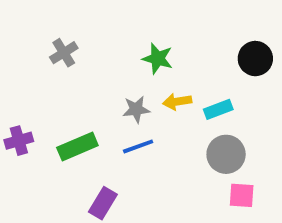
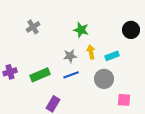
yellow arrow: (177, 102) -> (91, 52), turned 88
gray circle: (226, 154) -> (104, 79), moved

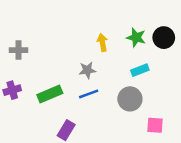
gray cross: (33, 27) -> (18, 50), moved, turned 32
green star: (81, 30) -> (136, 38), moved
yellow arrow: (91, 52) -> (102, 43), moved

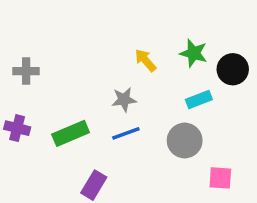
black circle: (164, 38) -> (233, 69), moved
yellow arrow: (102, 43) -> (145, 60), turned -30
purple cross: (12, 90) -> (17, 128), turned 30

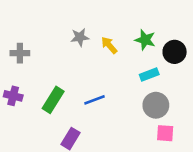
gray star: (124, 100) -> (80, 37), moved
green rectangle: (71, 133) -> (53, 100), turned -35
gray circle: (185, 141) -> (156, 105), moved

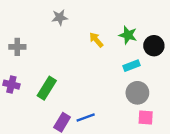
gray star: (80, 37) -> (60, 17), moved
blue line: (94, 100) -> (86, 118), moved

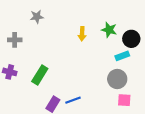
gray star: (60, 17) -> (37, 17), moved
yellow arrow: (96, 40) -> (82, 34), turned -136
cyan rectangle: (132, 66) -> (122, 56), moved

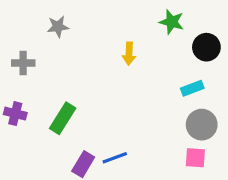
green star: (109, 30) -> (172, 22), moved
black circle: (131, 39) -> (206, 47), moved
gray circle: (117, 79) -> (202, 125), moved

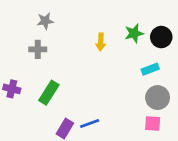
green star: (172, 22) -> (134, 33), moved, turned -30
gray cross: (23, 63) -> (38, 49), moved

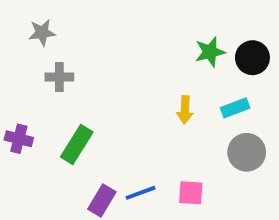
gray star: (45, 21) -> (42, 33), moved
yellow arrow: (101, 42) -> (185, 110), moved
pink square: (153, 123) -> (191, 193), moved

